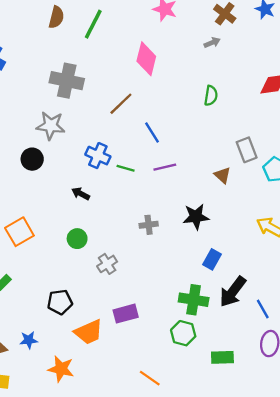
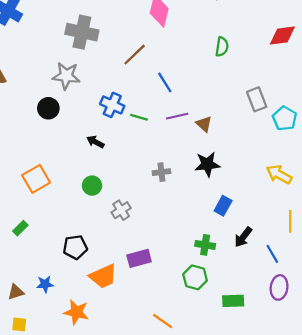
brown triangle: (222, 175) -> (204, 124), moved
black arrow: (233, 292) -> (243, 237), size x0.7
green cross: (194, 300) -> (205, 245), size x0.7

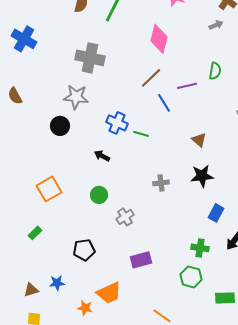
brown line: (135, 55) -> (151, 78), moved
purple line: (177, 116) -> (187, 86), moved
orange trapezoid: (103, 276) -> (109, 293), moved
orange star: (76, 312) -> (85, 308), size x0.7

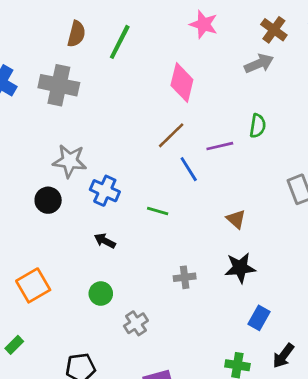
gray arrow: (216, 25) -> (259, 64), size x1.5
gray cross: (90, 58) -> (59, 85), moved
blue cross: (117, 123) -> (105, 191), moved

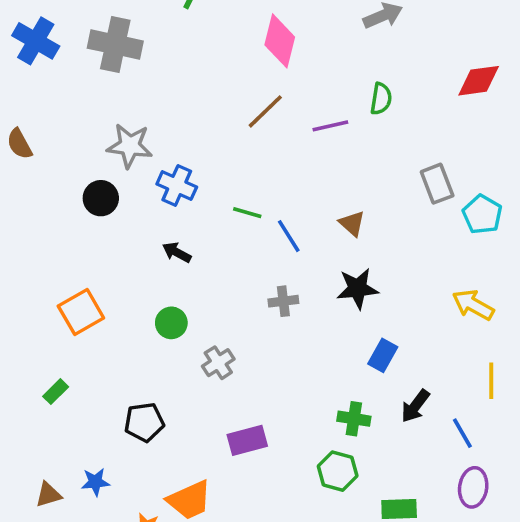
blue line: (189, 169) -> (289, 236), moved

